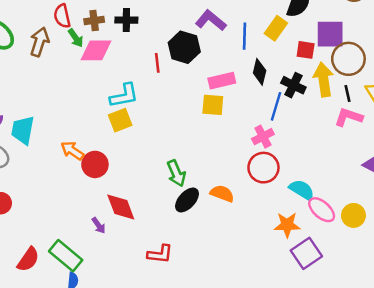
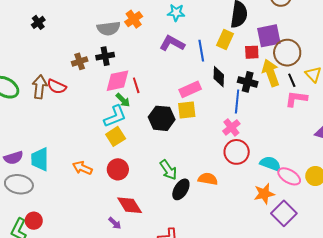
red semicircle: (62, 16) -> (57, 87), moved, turned -42
green arrow: (76, 38) -> (123, 100), moved
black hexagon: (184, 47) -> (162, 118), moved
pink diamond: (96, 50) -> (117, 81), moved
red circle: (95, 164) -> (118, 169), moved

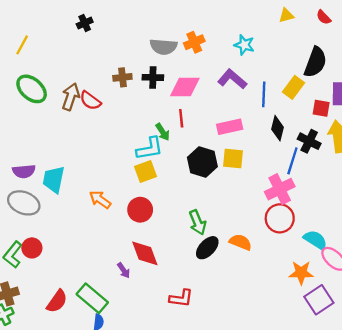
pink diamond: (117, 81) -> (185, 87), moved
pink rectangle: (190, 89) -> (230, 127), moved
pink cross: (231, 127) -> (280, 189), size x1.4

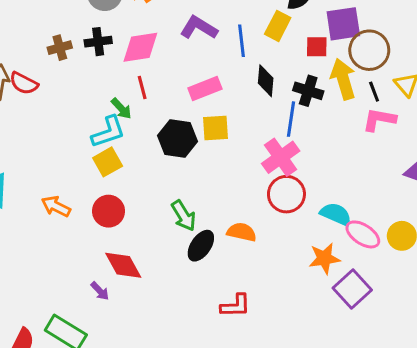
red L-shape: (181, 298) -> (235, 306), moved

